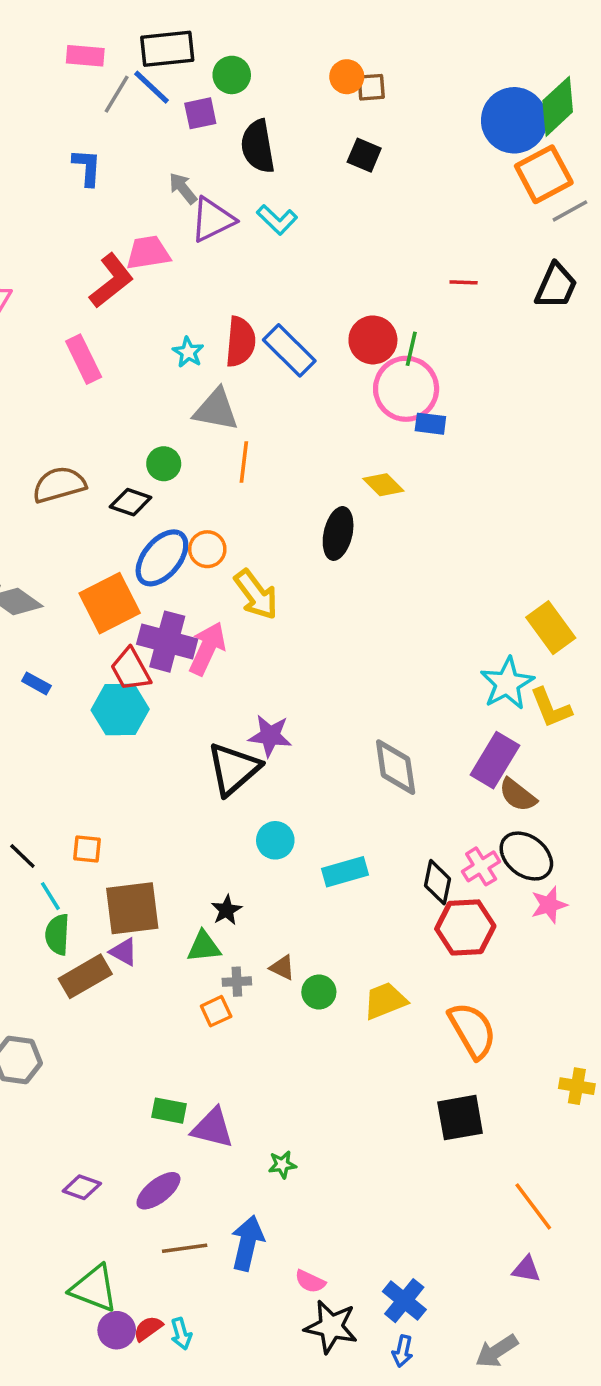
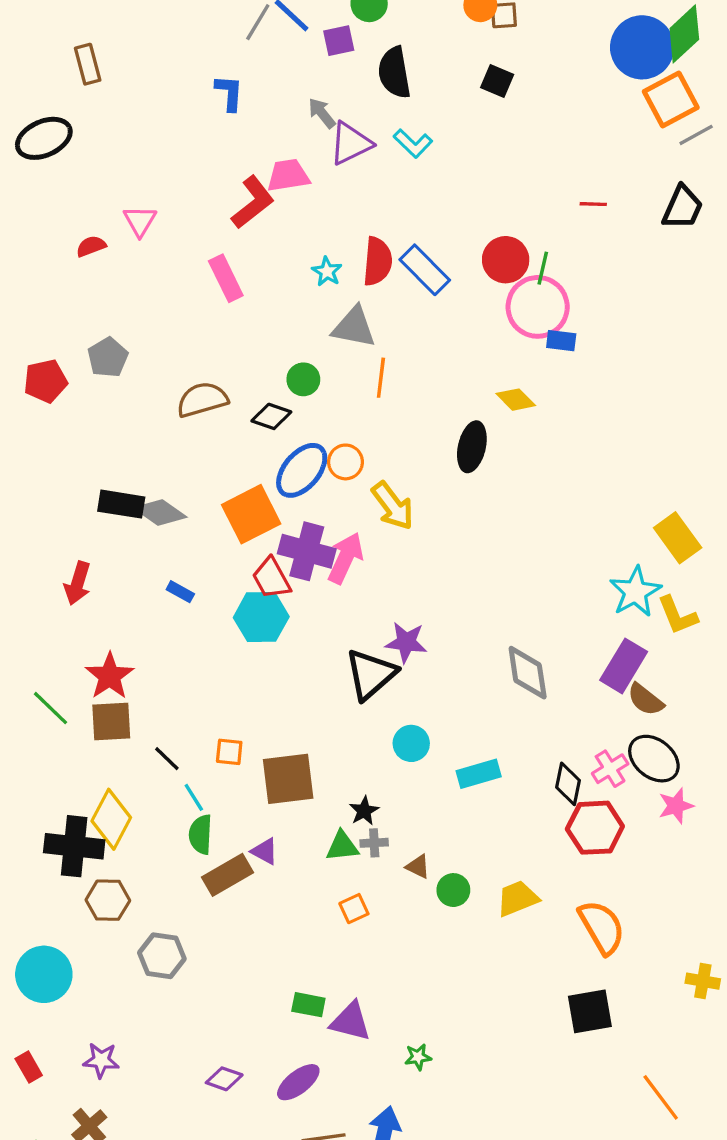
brown square: (132, 908) -> (288, 779), moved
gray cross: (237, 982) -> (374, 843), moved

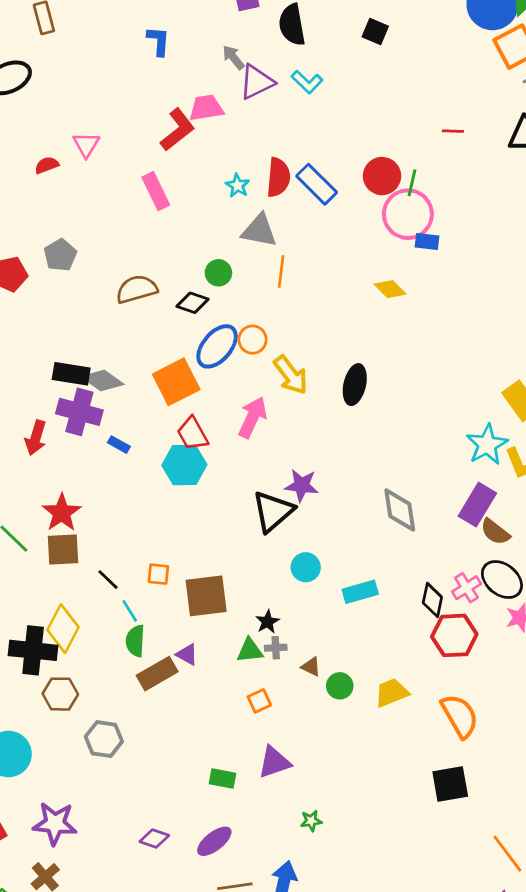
black ellipse: (472, 447) -> (355, 385), moved
purple cross: (307, 551) -> (79, 412), moved
purple triangle: (351, 1022) -> (274, 762), moved, turned -33
purple star: (101, 1060) -> (55, 824), size x1.5

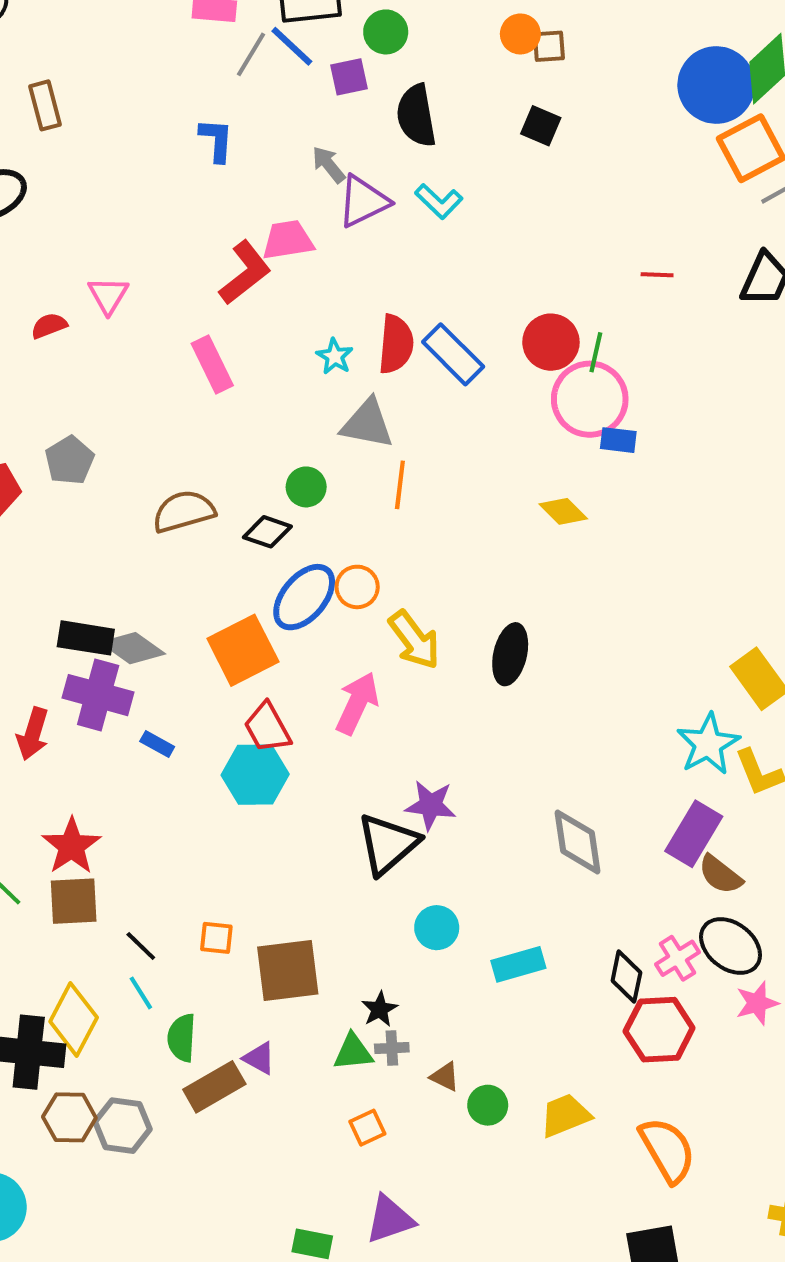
cyan line: (130, 611) -> (141, 993), moved
gray hexagon: (104, 739) -> (123, 1126), moved

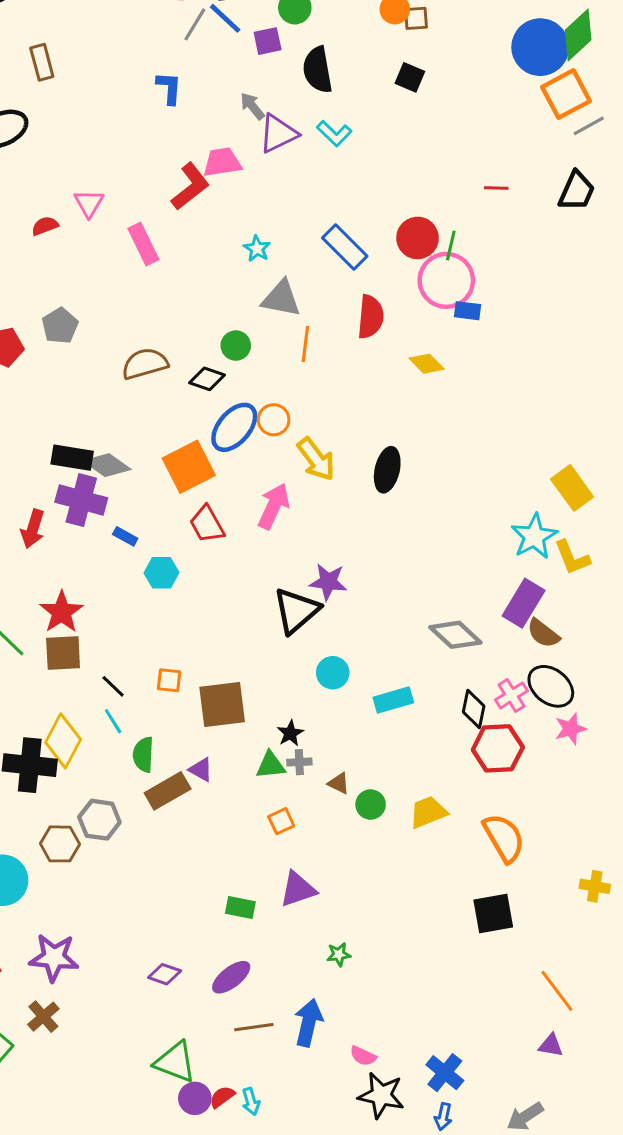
red semicircle: (396, 344) -> (371, 317), moved
pink rectangle: (212, 365) -> (143, 244), moved
cyan hexagon: (255, 775) -> (162, 573), moved, size x0.7
gray diamond: (577, 842) -> (455, 635), moved, turned -39
brown hexagon: (69, 1117) -> (60, 844), moved

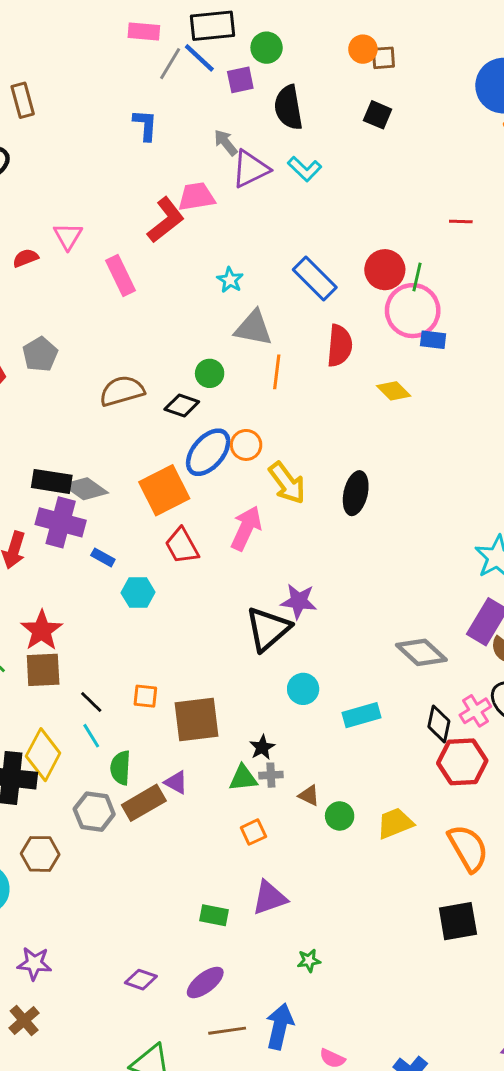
gray hexagon: (99, 820) -> (94, 812), moved
purple star: (54, 958) -> (34, 963), size x0.7

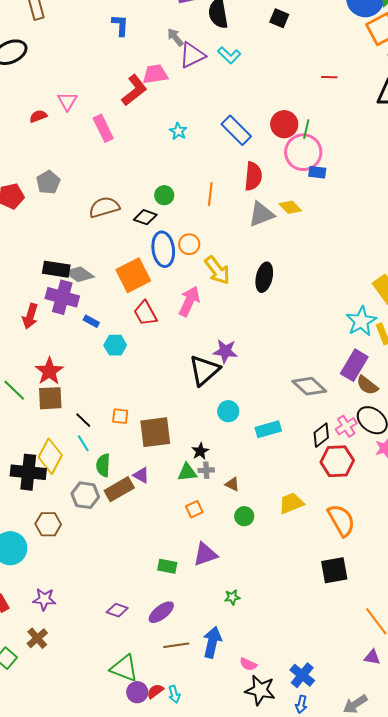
red line: (461, 221) -> (329, 77), moved
gray triangle: (253, 328) -> (261, 214), moved, turned -32
blue ellipse: (208, 452) -> (163, 249), turned -48
black diamond: (439, 724) -> (321, 435), turned 40
green circle: (340, 816) -> (244, 516), moved

